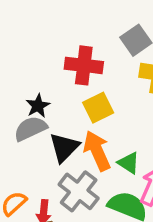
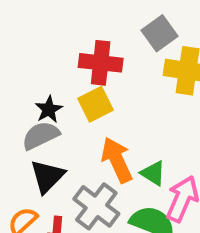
yellow square: (98, 108) -> (96, 104), moved
black triangle: (64, 147) -> (47, 176), moved

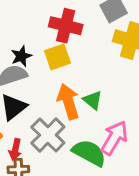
green triangle: (153, 173) -> (93, 100), moved

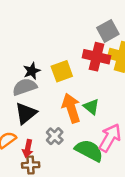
red cross: (66, 26) -> (97, 57), moved
gray cross: (48, 135) -> (55, 136), size x0.6

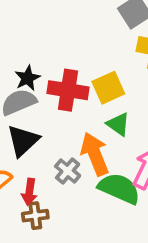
red cross: (97, 57) -> (68, 90), moved
yellow square: (62, 71) -> (108, 88), moved
orange arrow: (71, 108) -> (95, 154), moved

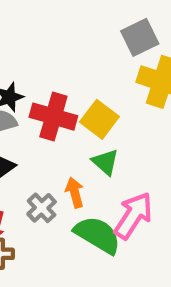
yellow square: (108, 88) -> (99, 119), turned -36
orange arrow: (95, 154) -> (75, 192), size x0.6

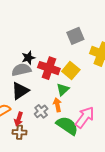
gray square: (140, 37) -> (75, 36), moved
green triangle: (105, 162) -> (63, 89), moved, turned 32

